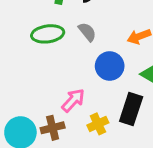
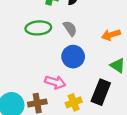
blue circle: (110, 66) -> (73, 57), moved
pink arrow: (73, 100) -> (55, 82), turned 60

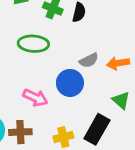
gray semicircle: (70, 28) -> (89, 60), moved, turned 91
pink arrow: (55, 82) -> (35, 98), moved

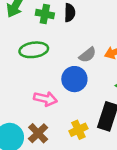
brown cross: (20, 132) -> (38, 133), turned -30

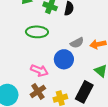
brown cross: (38, 133) -> (38, 91), moved

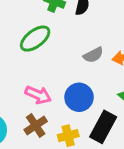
green ellipse: (37, 32) -> (35, 39), turned -40
blue circle: (64, 59) -> (79, 97), moved

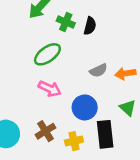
pink arrow: (38, 95) -> (50, 89), moved
black rectangle: (103, 127) -> (105, 134), turned -36

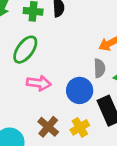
gray semicircle: (98, 70) -> (99, 68), moved, turned -48

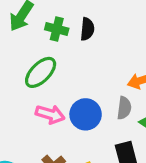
blue circle: (80, 90) -> (86, 114), moved

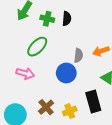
gray semicircle: (124, 108) -> (78, 55), moved
pink arrow: (50, 114) -> (25, 73), moved

